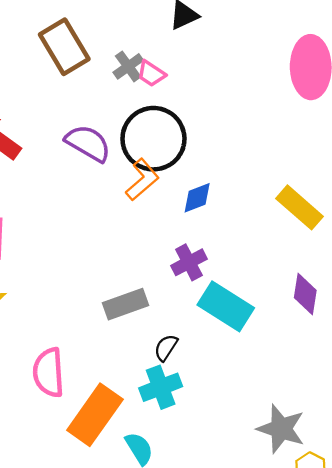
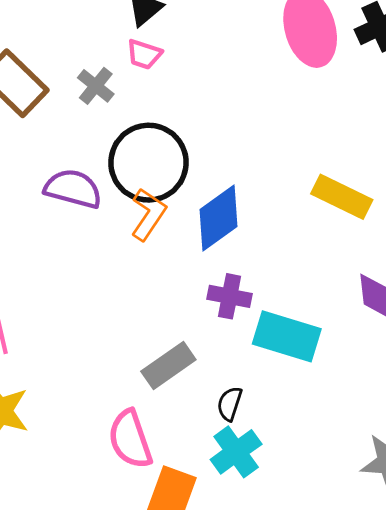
pink trapezoid: (151, 74) -> (144, 54), moved
blue diamond: (197, 198) -> (218, 218), size x1.6
purple cross: (189, 262) -> (229, 296), turned -36
pink semicircle: (49, 373) -> (130, 439), moved

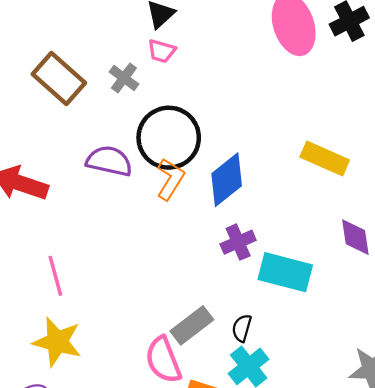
purple cross: (229, 296) -> (238, 242), turned -32
gray rectangle: (168, 366) -> (192, 325), moved

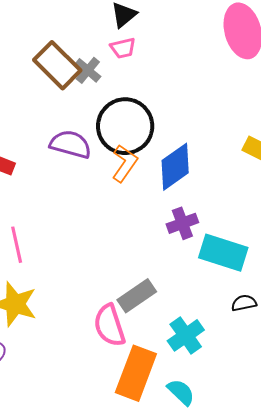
pink trapezoid: (162, 51) -> (123, 48), turned -32
brown rectangle: (59, 79) -> (57, 65), moved
black semicircle: (242, 328) -> (244, 303), moved, turned 60

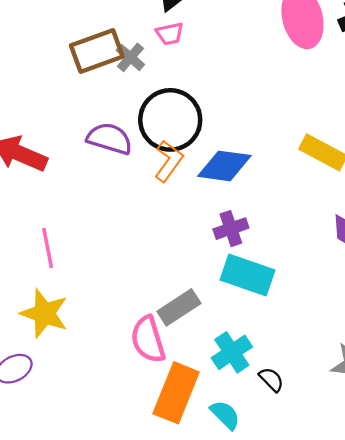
brown rectangle: (57, 65) -> (97, 51), turned -66
blue diamond: (175, 167) -> (224, 166), turned 42
cyan rectangle: (223, 253) -> (247, 275), moved
black semicircle: (244, 303) -> (271, 379), moved, turned 55

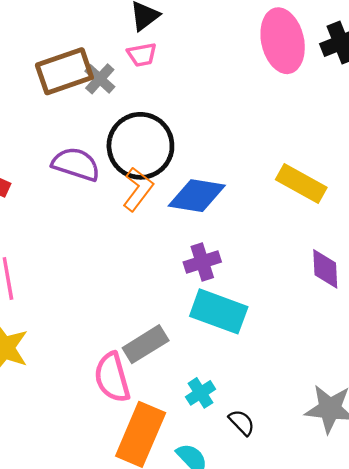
cyan cross: (232, 352) -> (200, 393), size x0.7

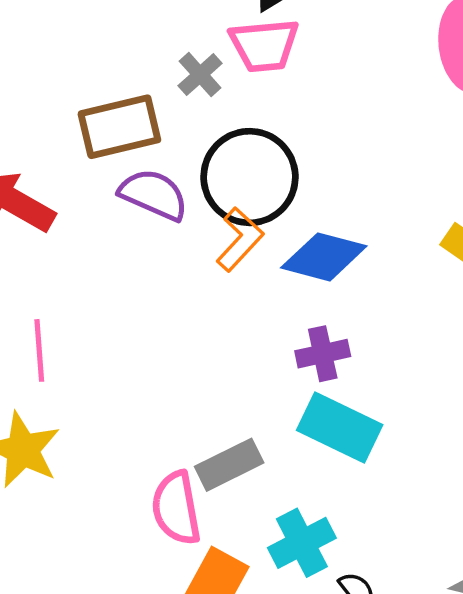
pink trapezoid: (142, 55) -> (264, 45), size x1.6
brown rectangle: (64, 71) -> (119, 127), moved
cyan cross: (200, 393) -> (302, 543), size x1.5

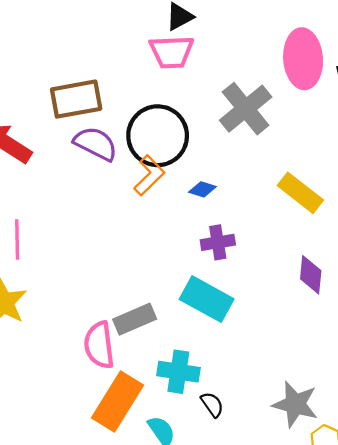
gray cross: (200, 75) -> (246, 109), moved, size x1.8
blue diamond: (324, 257) -> (202, 189), size x0.5
purple cross: (323, 354) -> (218, 242), moved
cyan cross: (302, 543) -> (178, 372), turned 33

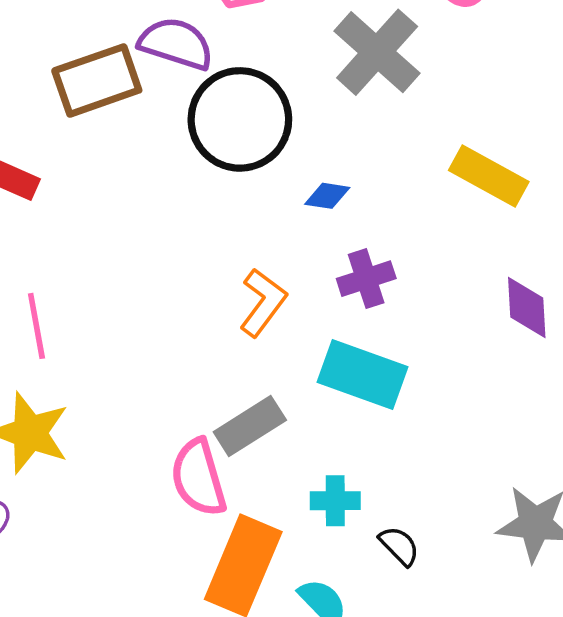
purple semicircle: (96, 144) -> (176, 44), moved
orange L-shape: (149, 175) -> (263, 302), moved
cyan cross: (178, 372) -> (335, 501), size x0.7

